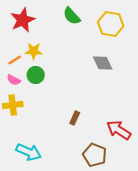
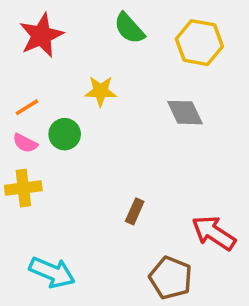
yellow star: (34, 51) -> (101, 91), moved

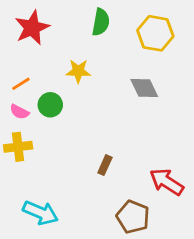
green semicircle: (129, 28) -> (101, 22), turned -128

